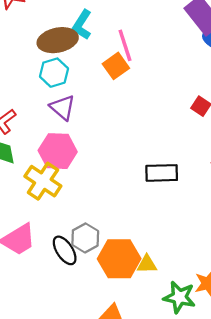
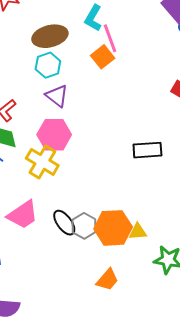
cyan L-shape: (82, 25) -> (93, 18), moved
gray hexagon: (85, 238) -> (84, 226), moved

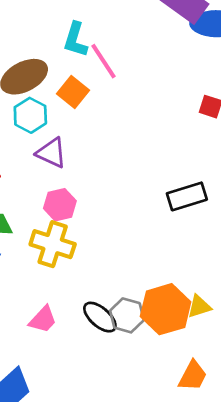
orange square: (103, 57) -> (73, 92), moved
pink hexagon: (54, 135) -> (60, 205), size x0.7
pink trapezoid: (23, 215) -> (43, 319), size x0.7
orange trapezoid: (108, 280) -> (193, 376), moved

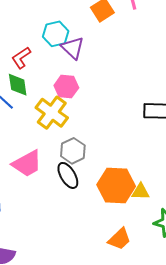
cyan hexagon: (30, 115) -> (56, 34), moved
gray hexagon: (127, 315) -> (73, 151), moved
pink trapezoid: (43, 319) -> (27, 164), size x1.4

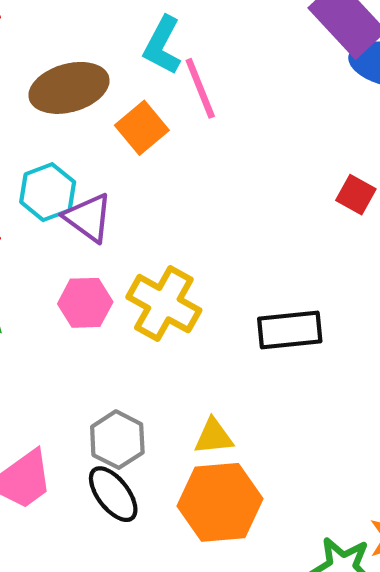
yellow cross: (52, 113) -> (164, 304), moved
yellow triangle: (141, 192) -> (214, 437), moved

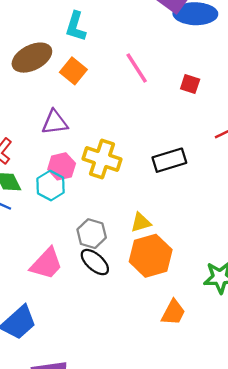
pink line: (200, 88) -> (137, 68), moved
cyan hexagon: (48, 192) -> (51, 186), moved
purple triangle: (88, 218) -> (55, 122), turned -32

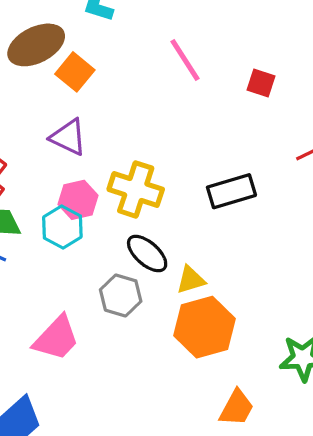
orange square: (73, 71) -> (75, 72), moved
purple triangle: (55, 122) -> (68, 137), turned 32
black ellipse: (95, 262) -> (147, 254), moved

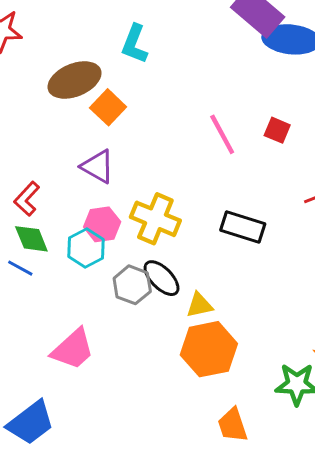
pink line: (185, 60) -> (222, 134), moved
black rectangle: (231, 191) -> (243, 227), turned 30
gray hexagon: (121, 295) -> (132, 285), moved
orange trapezoid: (237, 408) -> (233, 425), turned 129

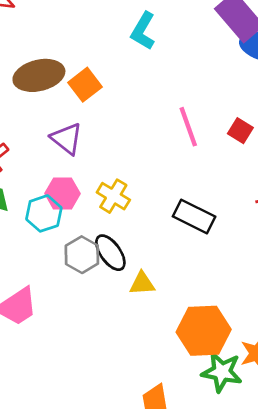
cyan L-shape: (135, 44) -> (143, 31), moved
brown ellipse: (75, 80) -> (39, 75), moved
yellow cross: (155, 219) -> (113, 196), size x0.7
orange hexagon: (209, 349) -> (204, 331), moved

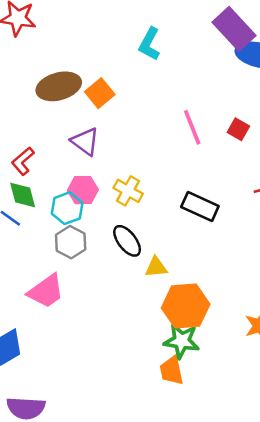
gray hexagon: (82, 255) -> (71, 242), moved
orange hexagon: (204, 331) -> (186, 306), moved
green star: (222, 372) -> (182, 341), moved

